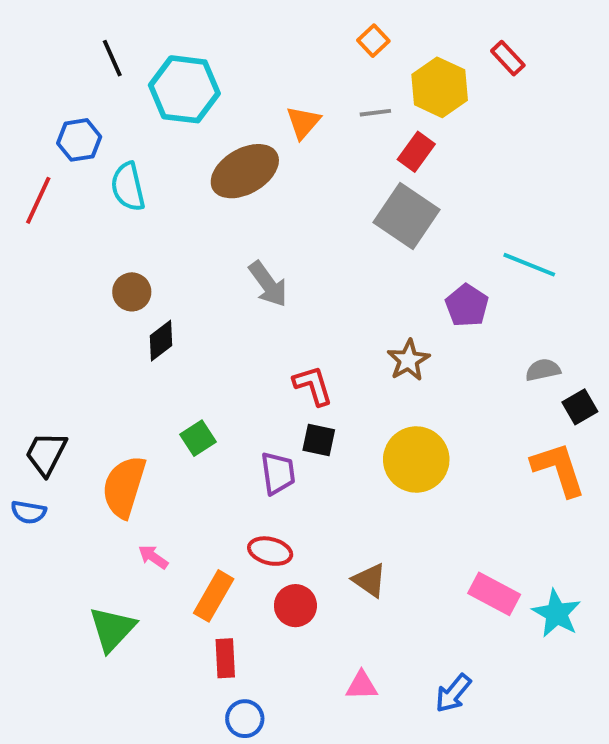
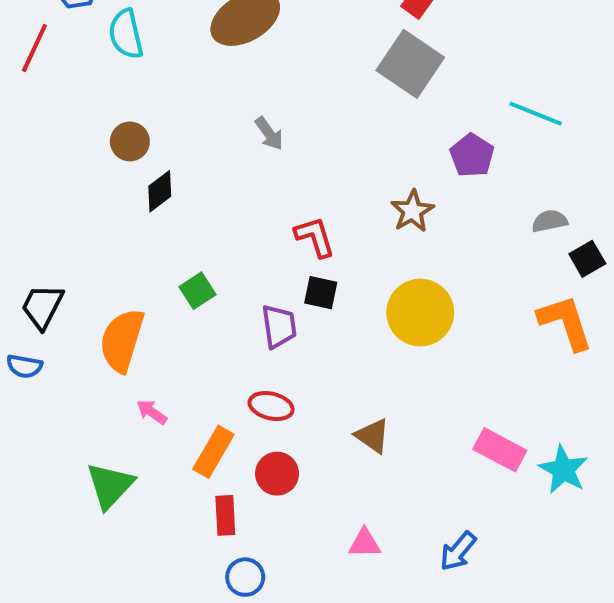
gray arrow: (268, 284) -> (269, 134), size x0.7
red circle: (295, 606) -> (277, 474), moved

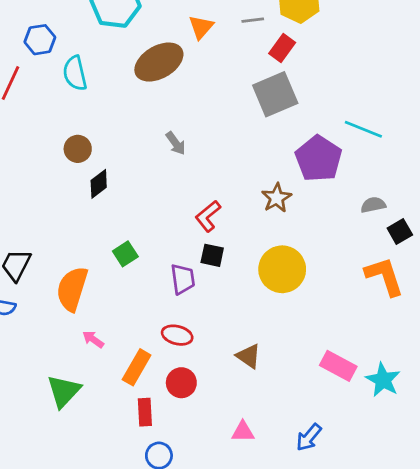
gray square: (410, 64) -> (275, 94), turned 33
purple pentagon: (472, 155) -> (319, 159), size x1.5
red L-shape: (315, 237) -> (208, 216), turned -112

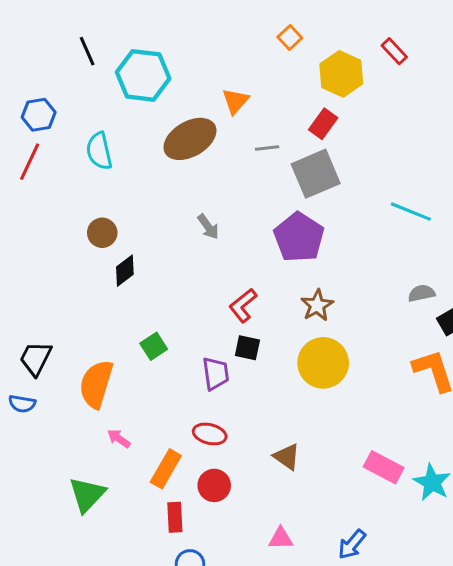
gray line: (253, 20) -> (267, 148), moved
blue hexagon: (40, 40) -> (39, 115), moved
purple pentagon: (319, 159) -> (299, 237), moved
brown star: (277, 198) -> (317, 305), moved

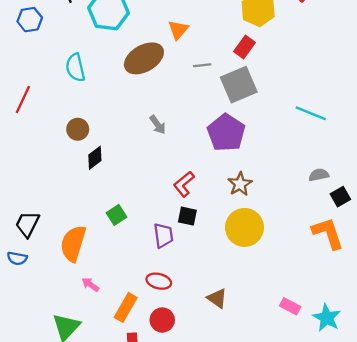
blue hexagon: (39, 115) -> (30, 20), moved
red line: (30, 162) -> (23, 100), moved
pink rectangle: (384, 467) -> (290, 306), size x0.7

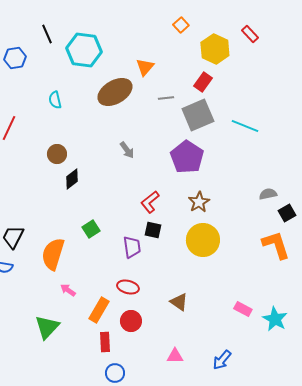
cyan semicircle: (75, 68) -> (55, 100), size x0.7
cyan line: (311, 113) -> (245, 126), moved

